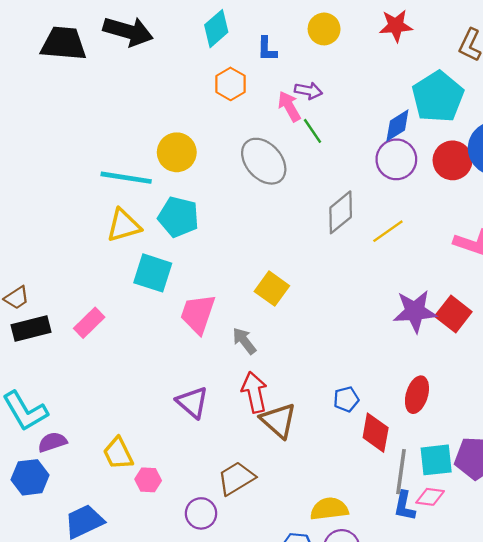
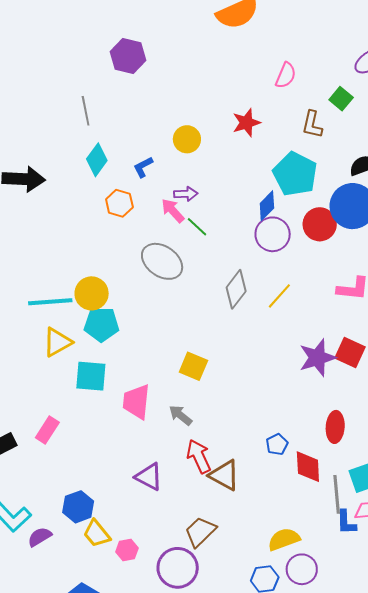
blue L-shape: (267, 49) -> (143, 167), turned 75
yellow circle: (177, 152) -> (92, 293), moved
blue hexagon: (30, 477) -> (78, 507), moved
purple circle: (201, 513) -> (178, 568), size x1.5

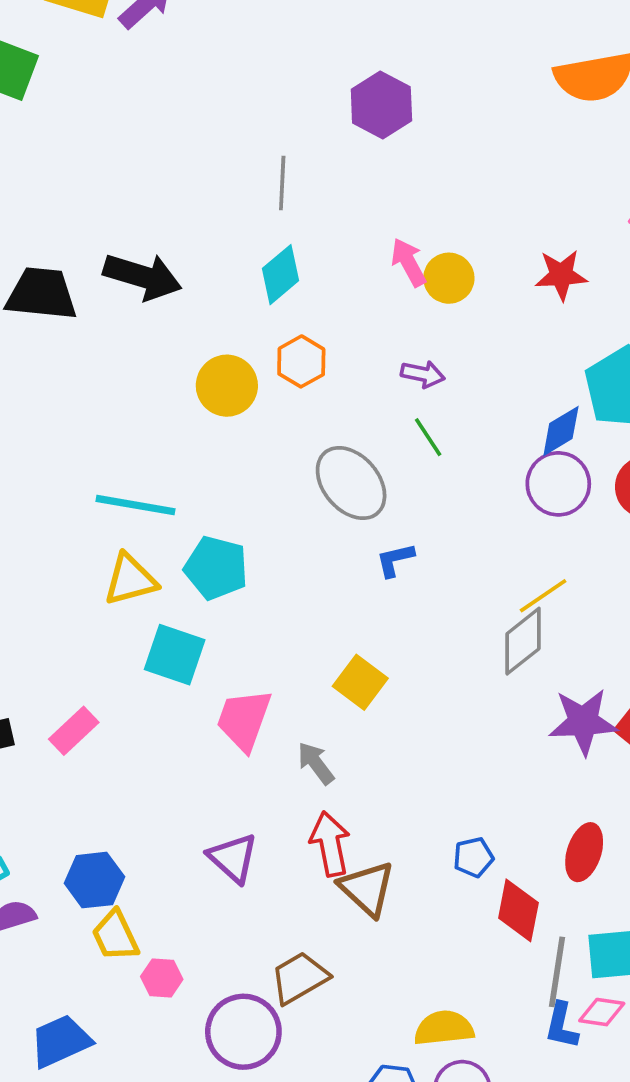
blue L-shape: (143, 167) -> (395, 560), moved
pink arrow: (173, 211) -> (409, 262), moved
gray diamond: (236, 289) -> (523, 641), moved
yellow circle: (92, 293) -> (227, 386), moved

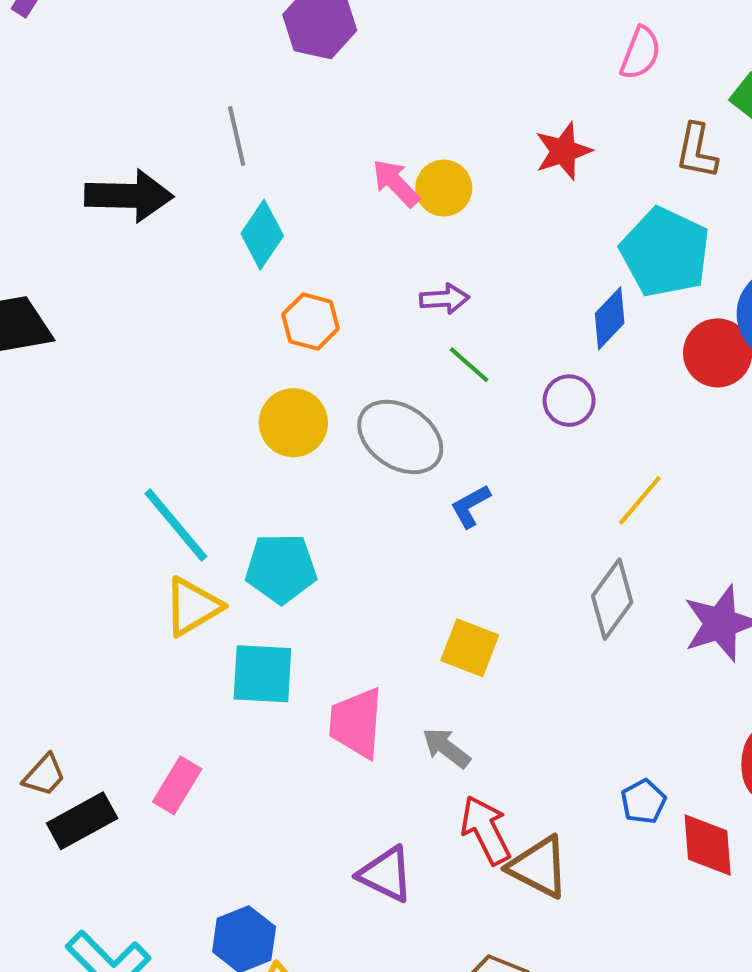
black arrow: (143, 276) -> (129, 196), moved
yellow circle: (227, 386) -> (293, 423), moved
purple circle: (558, 484) -> (569, 401), moved, size x0.7
cyan line: (136, 505) -> (176, 525), turned 56
gray diamond: (523, 641) -> (612, 599), moved

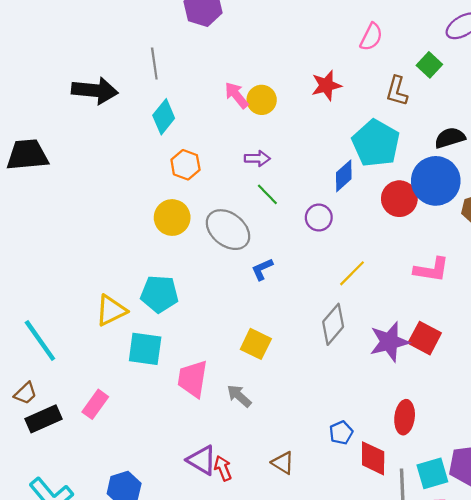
cyan line: (176, 525) -> (40, 340), moved
red arrow: (486, 830) -> (223, 468), moved, size x0.7
brown triangle: (539, 867) -> (283, 463), size x0.7

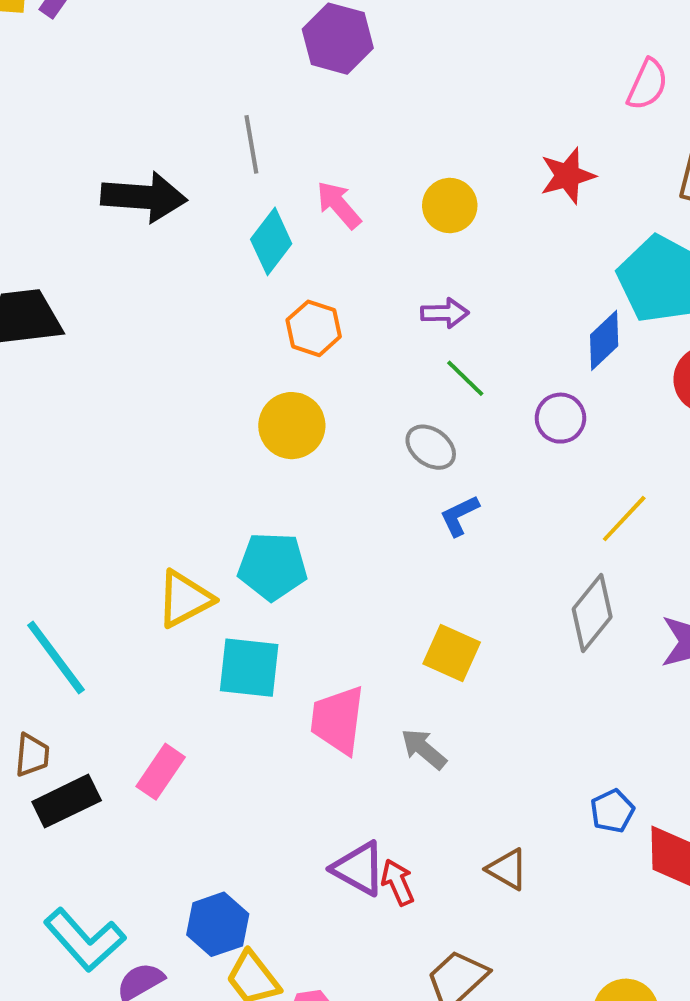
pink arrow: (236, 95) -> (339, 205), moved
gray ellipse: (228, 230) -> (431, 447), moved, size x0.6
brown trapezoid: (25, 393) -> (32, 755), turned -40

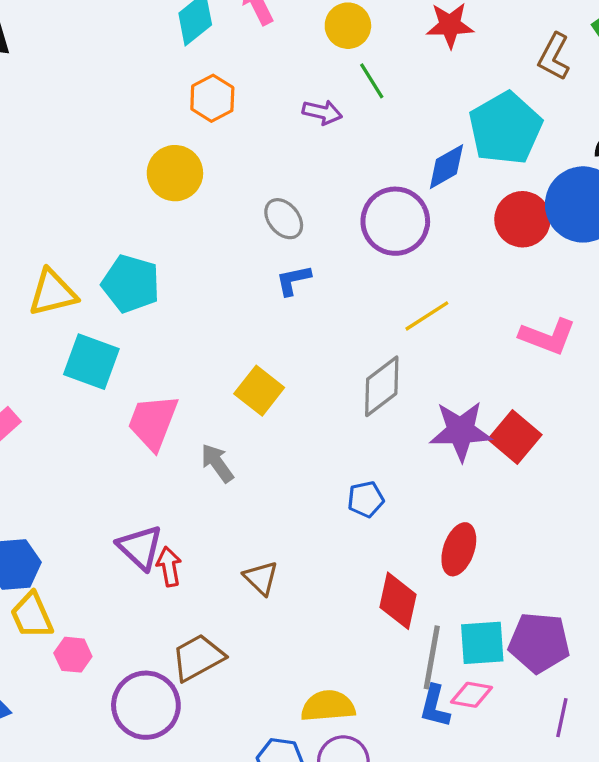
green line: (465, 378) -> (372, 81), moved
purple circle: (560, 418) -> (395, 221), size x1.6
blue pentagon: (612, 811) -> (366, 499), moved

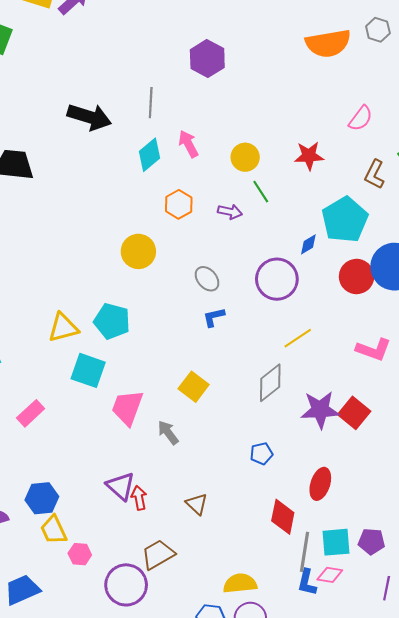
orange hexagon: (212, 98) -> (179, 204), moved
blue diamond: (446, 167) -> (308, 244), size x0.7
purple pentagon: (539, 643) -> (372, 541), size x0.7

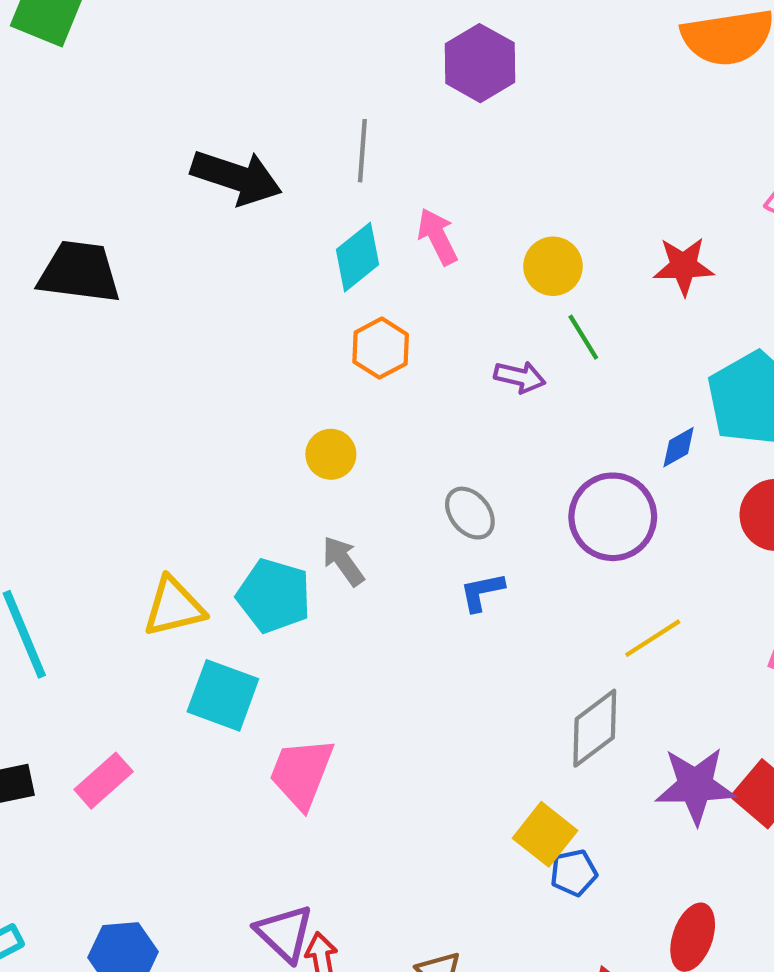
orange hexagon: (179, 204) -> (381, 348), moved
yellow circle: (138, 251) -> (331, 454), size x0.7
yellow square: (194, 387) -> (545, 834), moved
gray arrow: (168, 433) -> (343, 561), moved

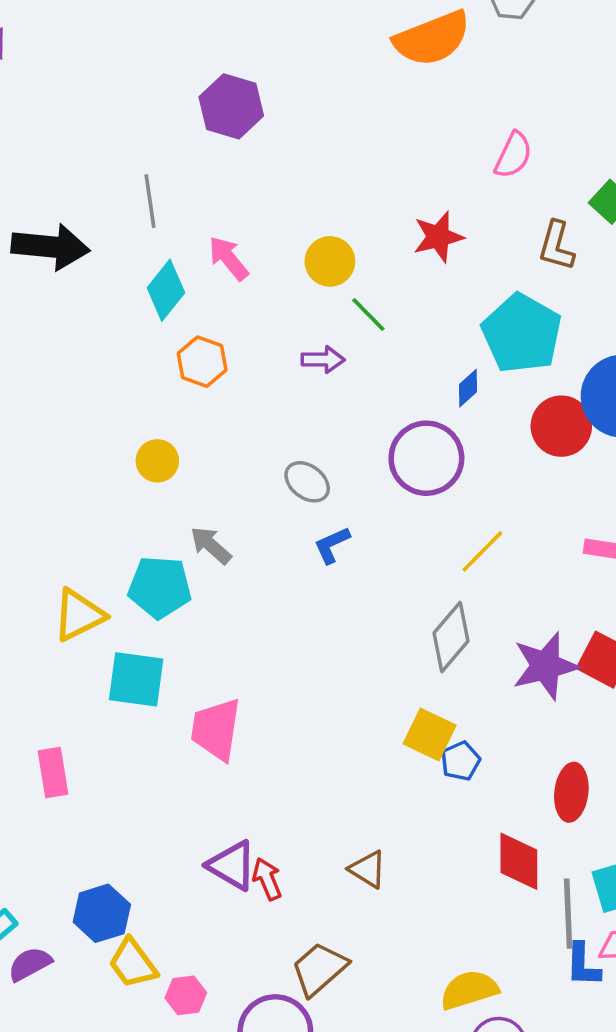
yellow circle: (331, 454) -> (157, 461), moved
pink rectangle: (104, 781) -> (53, 772), turned -45

